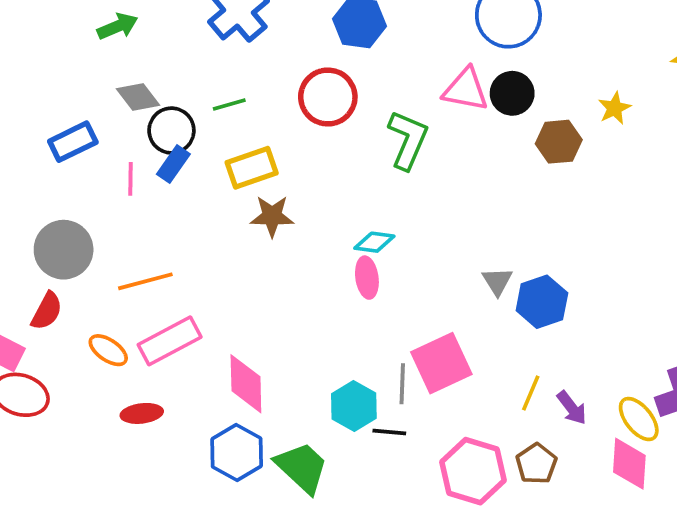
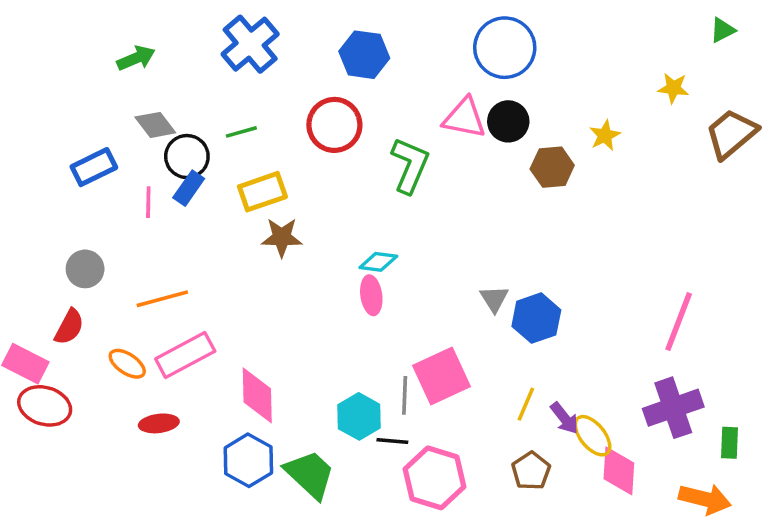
gray circle: (64, 250) -> (85, 269), size x0.7
yellow ellipse: (639, 419) -> (593, 436), moved
pink hexagon: (473, 471) -> (435, 478), moved

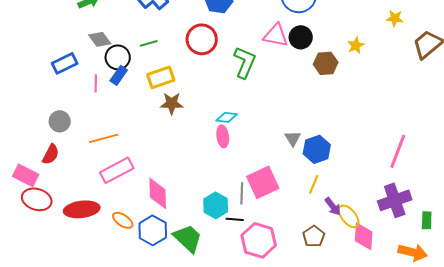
orange ellipse: (127, 364) -> (123, 220), moved
yellow line: (526, 404) -> (314, 184), moved
red ellipse: (159, 423) -> (82, 209), moved, size x1.6

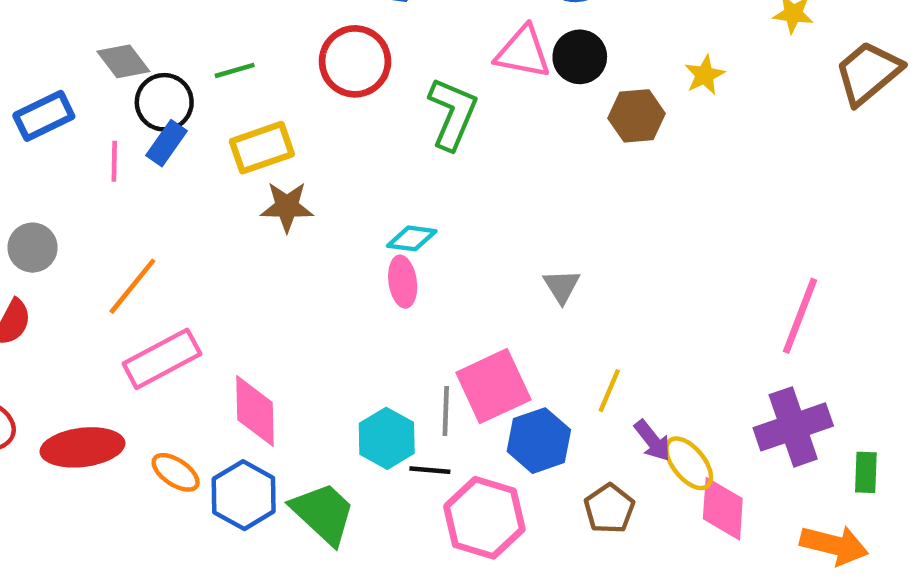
orange line: (104, 138) -> (132, 286), turned -36
blue hexagon: (317, 149) -> (539, 441), moved

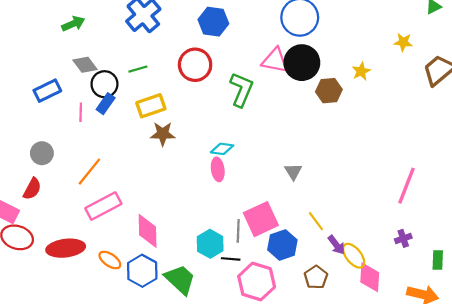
black circle: (580, 57) -> (302, 63), size x1.4
yellow line: (609, 391) -> (316, 221), turned -60
purple cross: (793, 427) -> (403, 238), size x0.5

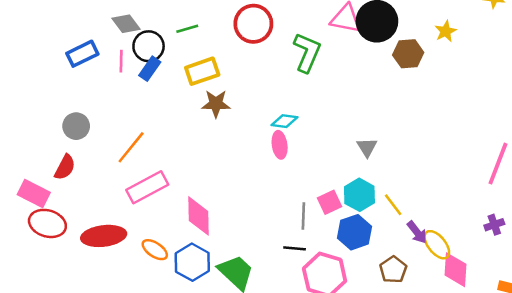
pink line: (81, 112) -> (121, 61), moved
pink square: (261, 219) -> (330, 202), size x0.6
cyan hexagon: (210, 244) -> (359, 195), moved

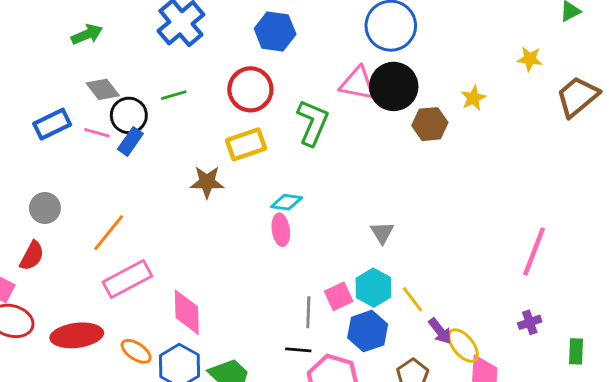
pink line: (121, 61) -> (97, 133), turned -75
yellow rectangle: (202, 71) -> (246, 144), moved

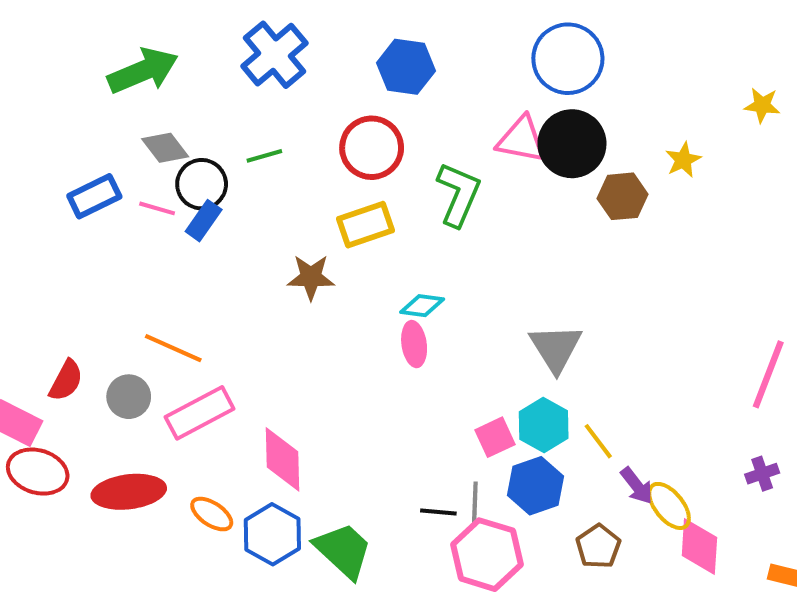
green arrow: (87, 34) -> (143, 71), size x1.6
gray circle: (45, 208) -> (129, 397), moved
orange line: (109, 233) -> (173, 348), turned 75
gray triangle: (382, 233) -> (556, 348), size x1.6
gray line: (308, 312) -> (475, 504), moved

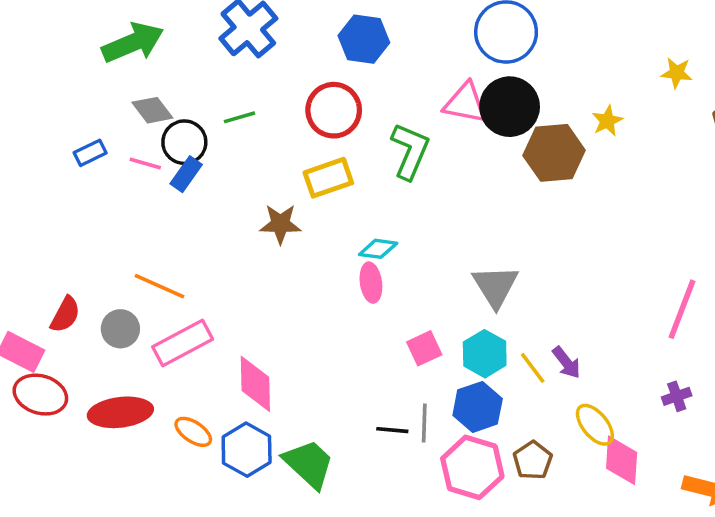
blue rectangle: (94, 196) -> (90, 153), size x0.7
brown hexagon: (623, 196) -> (554, 153), size x1.4
pink square: (495, 437) -> (424, 348), moved
purple arrow: (637, 486) -> (566, 363), moved
pink hexagon: (487, 555) -> (472, 467), moved

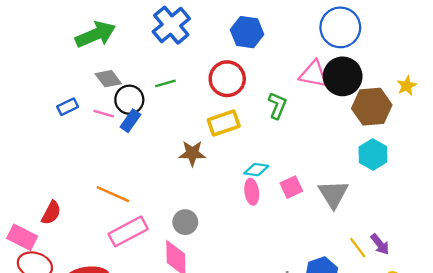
green L-shape: (410, 151) -> (277, 106), size x0.7
gray circle: (120, 329) -> (185, 222), moved
pink square: (424, 348) -> (291, 187), moved
cyan hexagon: (485, 354) -> (373, 154), moved

